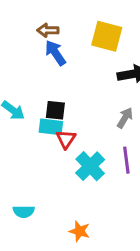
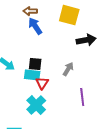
gray arrow: (125, 118) -> (68, 69), moved
cyan cross: (90, 166) -> (36, 105), moved

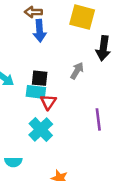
blue arrow: (35, 26) -> (40, 31), turned -150
black arrow: (86, 40) -> (103, 48), turned 108
gray arrow: (68, 69) -> (77, 71), moved

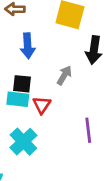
blue arrow: (40, 31) -> (28, 46), moved
red triangle: (48, 102) -> (42, 105), moved

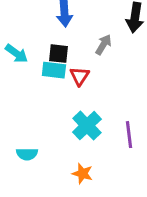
purple line: (88, 130) -> (129, 135), moved
cyan cross: (23, 142) -> (87, 126), moved

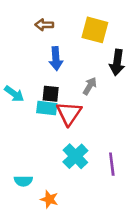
red triangle: (79, 76) -> (69, 113), size x1.5
orange star: (82, 174) -> (49, 199), moved

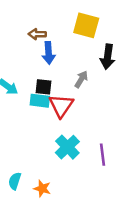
brown arrow: (44, 25) -> (37, 34), moved
cyan semicircle: (23, 181) -> (15, 181), moved, turned 108

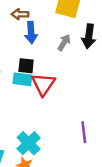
gray arrow: (81, 79) -> (64, 42), moved
cyan cross: (67, 147) -> (29, 143), moved

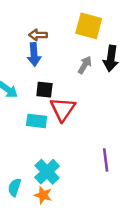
blue arrow: (31, 33) -> (34, 54), moved
cyan rectangle: (22, 79) -> (37, 121), moved

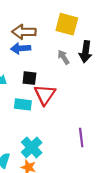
brown arrow: (38, 35) -> (24, 32), size x1.5
blue arrow: (34, 54) -> (21, 48), turned 90
gray arrow: (85, 65) -> (64, 57), turned -64

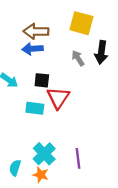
purple line: (81, 137) -> (78, 158), moved

